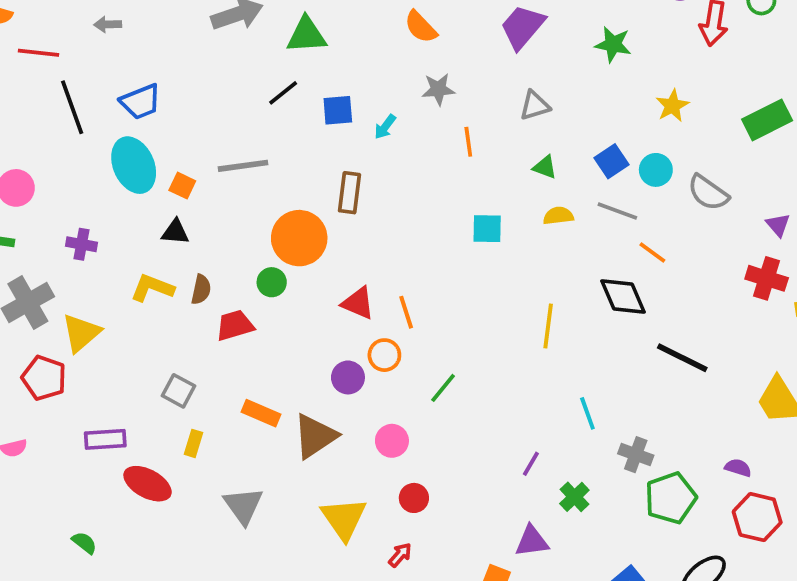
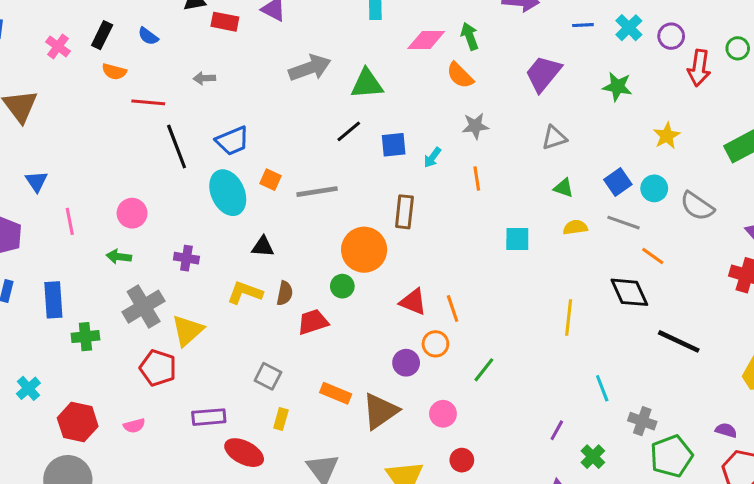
orange line: (468, 142) -> (477, 178), moved
orange square: (182, 186) -> (270, 180), moved

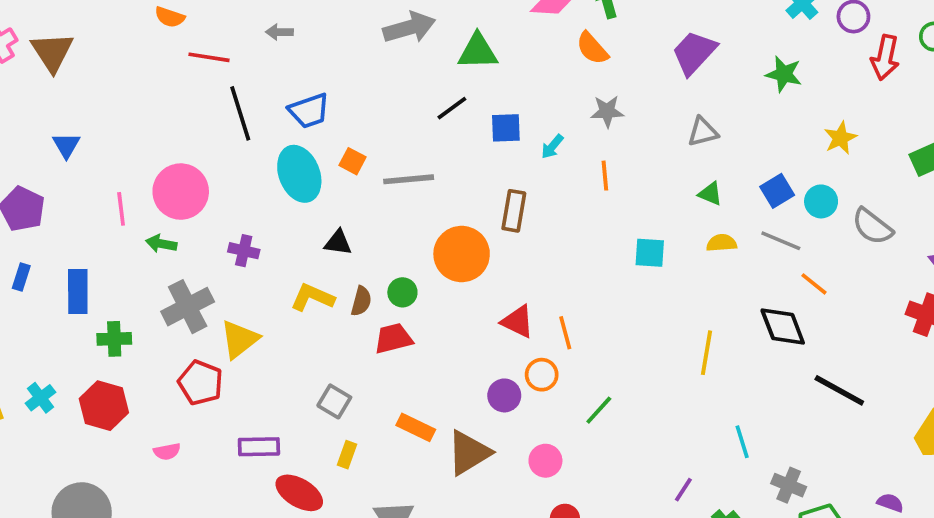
pink circle: (132, 213) -> (181, 192), size x1.5
pink line: (70, 221) -> (121, 209), moved
green circle: (342, 286) -> (402, 292), moved
red hexagon: (78, 422) -> (104, 406), moved

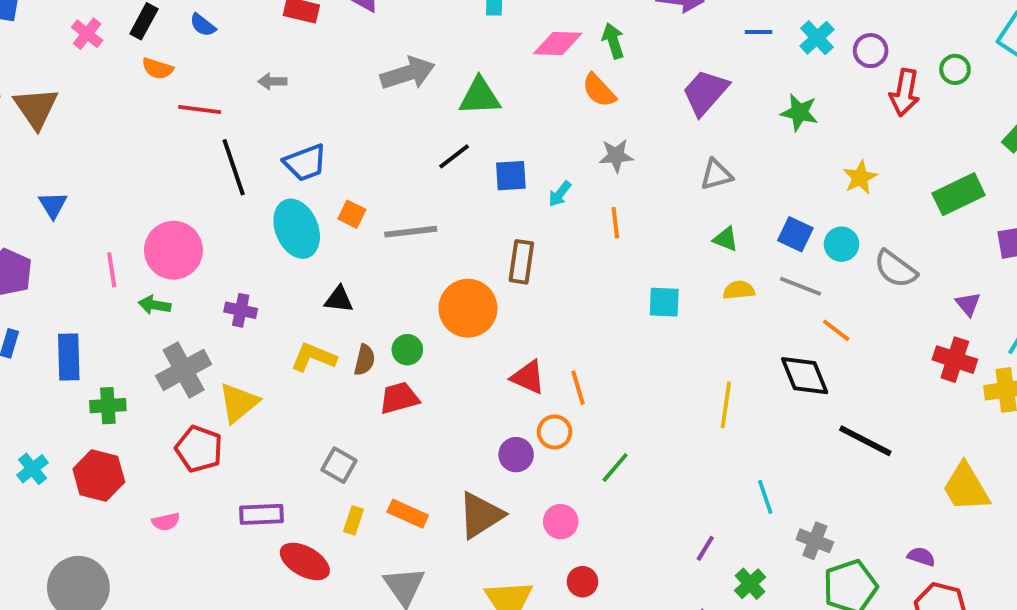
blue square: (777, 191) -> (795, 234), turned -32
orange rectangle: (416, 427) -> (408, 514), moved

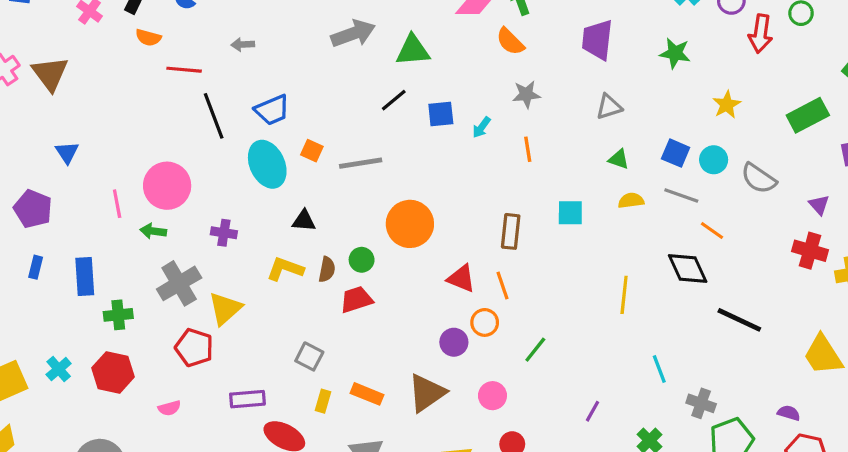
purple trapezoid: (705, 92) -> (597, 40), turned -33
brown rectangle: (521, 262) -> (511, 231), moved
purple line: (705, 548) -> (593, 411), moved

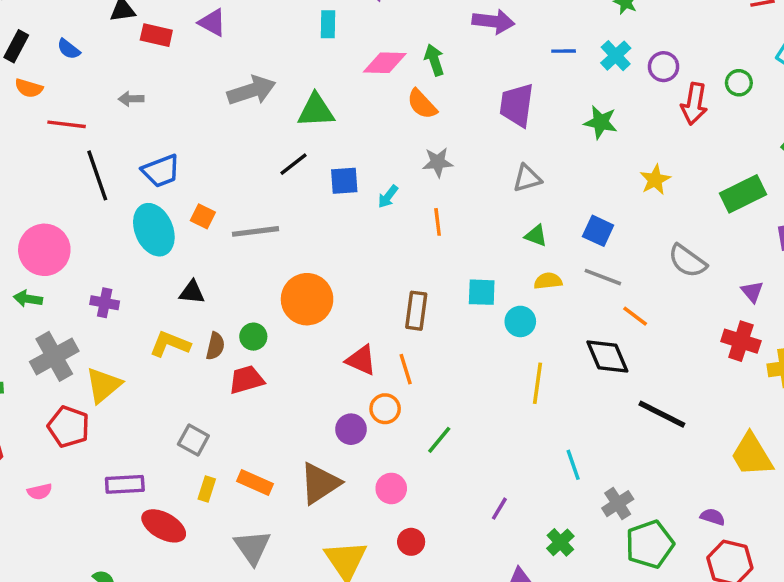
cyan circle: (714, 160) -> (520, 321), moved
gray cross: (701, 403) -> (618, 504), turned 36

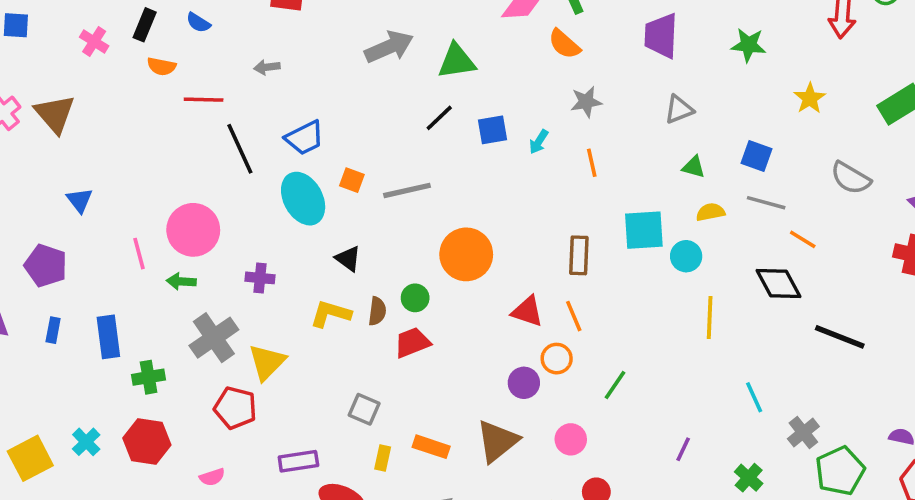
black triangle: (192, 292) -> (348, 259), turned 36
cyan square: (482, 292) -> (644, 230), size x1.4

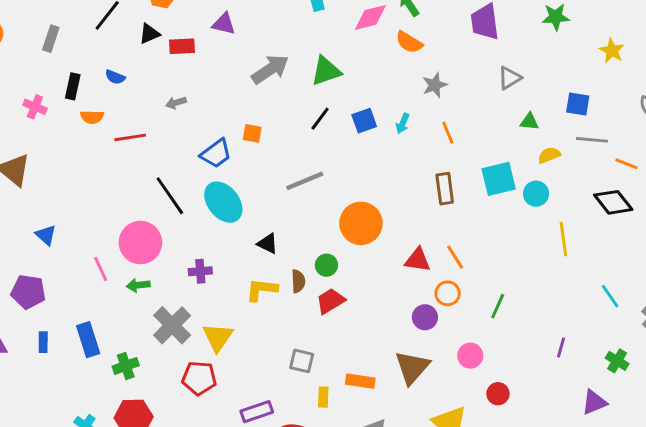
black line: (240, 149) -> (170, 196), moved
orange square: (352, 180) -> (252, 133), moved
brown rectangle: (579, 255) -> (445, 189), moved

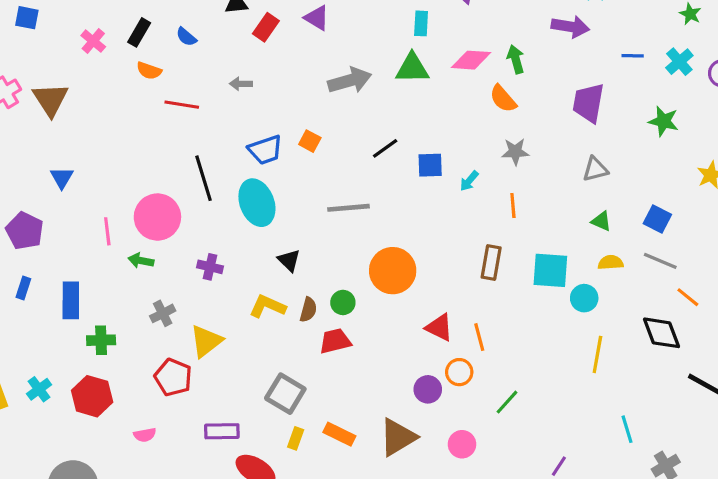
red rectangle: (182, 46) -> (266, 27), turned -70
green triangle: (326, 71) -> (412, 68), moved
gray cross: (172, 325) -> (163, 313), size x0.6
gray square: (302, 361) -> (285, 394), size x1.4

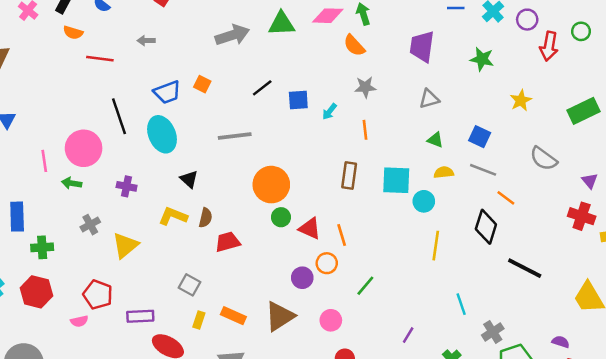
green circle: (343, 302) -> (281, 217), moved
black diamond: (661, 333) -> (486, 227), turned 40
red pentagon: (173, 377) -> (98, 295), moved
gray square: (285, 394) -> (189, 285), size x0.7

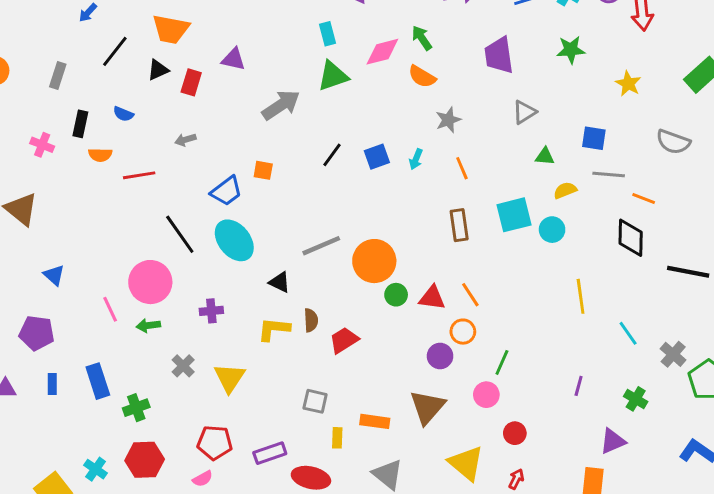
gray line: (235, 136) -> (321, 246), moved
yellow line: (436, 246) -> (581, 296), moved
green line: (365, 286) -> (502, 362), moved

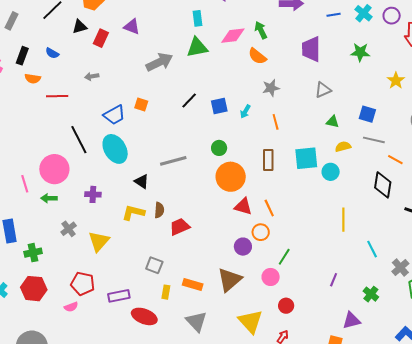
orange circle: (374, 261) -> (231, 177), moved
green circle: (396, 295) -> (219, 148), moved

